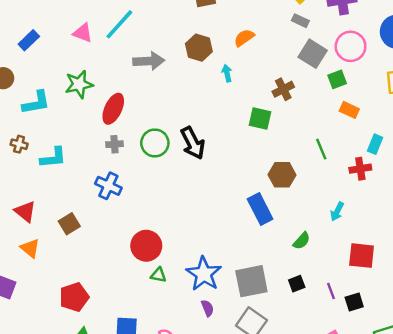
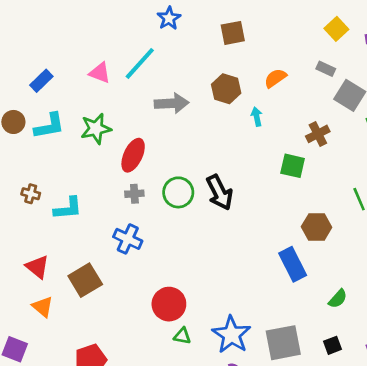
gray rectangle: (300, 21) -> (326, 69), moved
cyan L-shape: (36, 103) -> (49, 126), moved
brown square: (69, 224) -> (85, 280), size x1.4

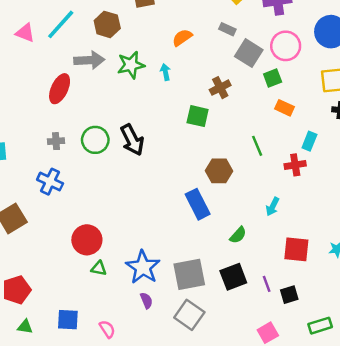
brown hexagon: (226, 89) -> (107, 24), moved
green star: (96, 129) -> (131, 65), moved
red ellipse: (133, 155) -> (60, 89), moved
black square: (332, 345) -> (233, 277), size x1.6

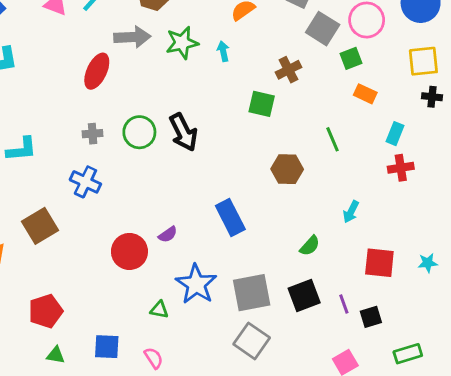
red cross: (295, 165) -> (401, 168), moved
blue rectangle: (198, 204) -> (230, 217), moved
green triangle: (99, 268) -> (159, 310), moved
purple semicircle: (146, 301) -> (168, 234), moved, turned 77

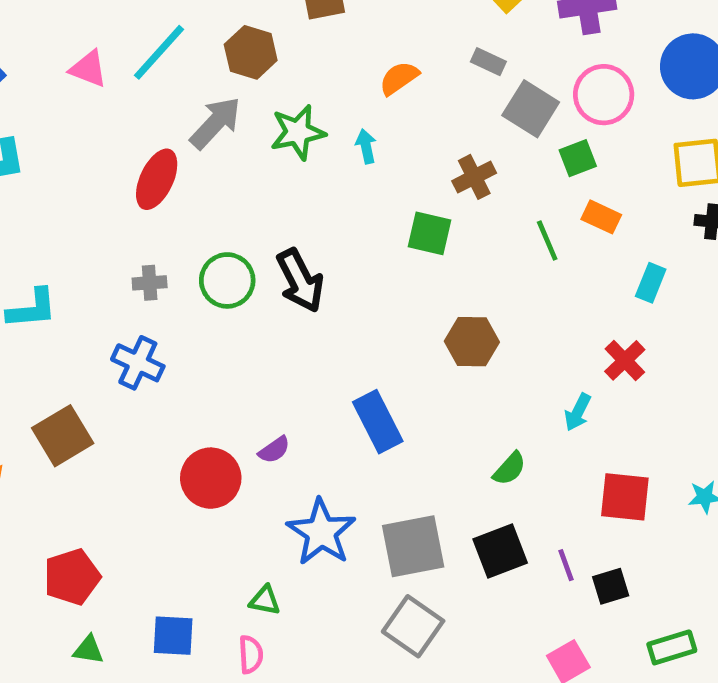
gray arrow: (132, 37) -> (215, 123), turned -44
green line: (333, 139) -> (547, 240), moved
red cross: (401, 168) -> (625, 360), moved, turned -35
green triangle: (159, 310) -> (265, 600), moved
pink semicircle: (154, 358) -> (251, 654), turned 30

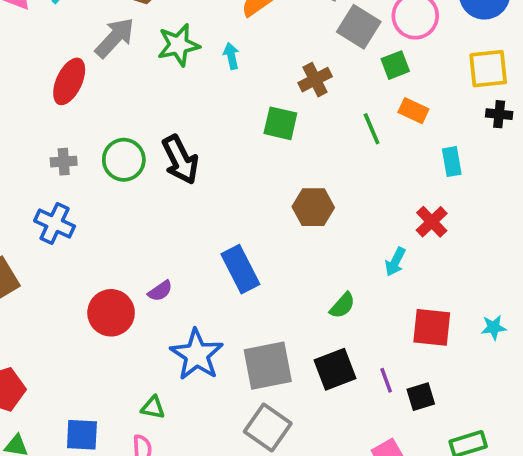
cyan rectangle: (651, 283) -> (452, 162), turned -32

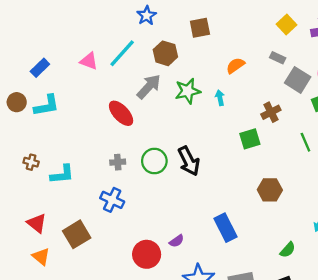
red ellipse: (69, 81) -> (121, 113), turned -68
green square: (280, 123) -> (250, 139), turned -30

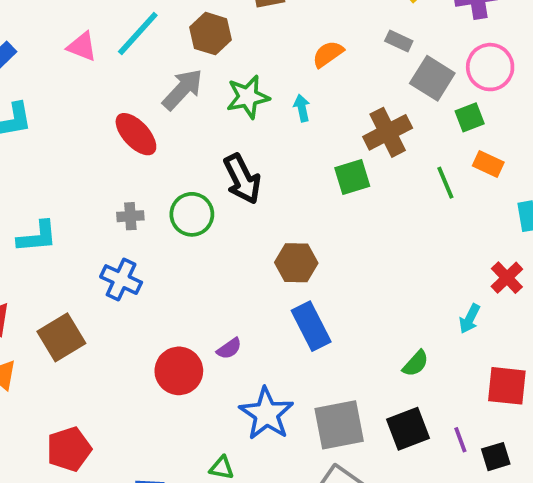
brown cross: (271, 112) -> (388, 132), size x1.4
black arrow: (189, 161) -> (242, 179), moved
brown hexagon: (270, 190) -> (296, 263), moved

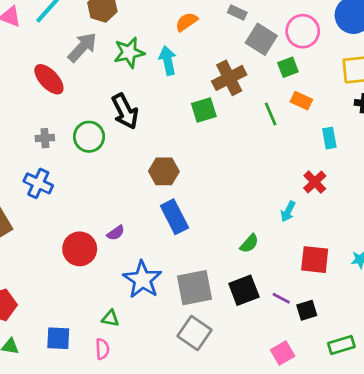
cyan arrow: (302, 108) -> (168, 61), size x1.5
purple line: (460, 440) -> (281, 298), turned -42

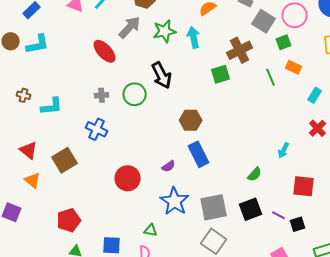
cyan rectangle: (329, 138) -> (315, 95), turned 42
red cross: (315, 182) -> (318, 128), moved
purple semicircle: (116, 233) -> (169, 166), moved

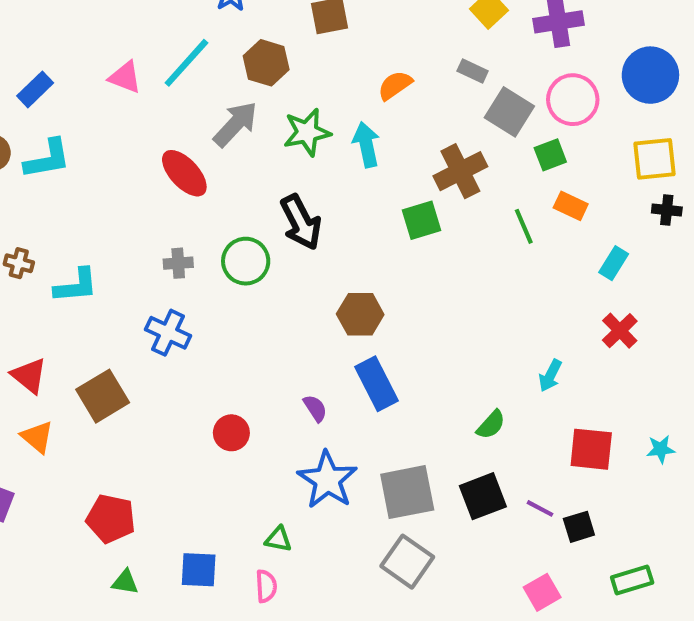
purple semicircle: (169, 166) -> (315, 408), turned -88
red circle: (128, 178) -> (231, 433), size x0.7
red pentagon: (69, 220) -> (111, 519), turned 30

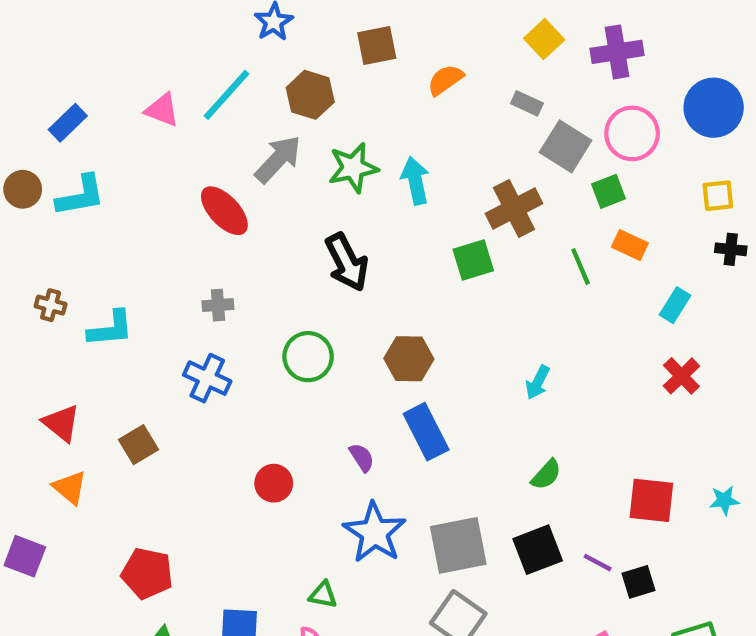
orange semicircle: (395, 85) -> (445, 80), moved
yellow square: (655, 159) -> (718, 196), size x0.7
green circle: (246, 261) -> (308, 357), moved
cyan arrow: (550, 376) -> (538, 382), moved
brown square: (103, 396) -> (139, 445), size x0.7

